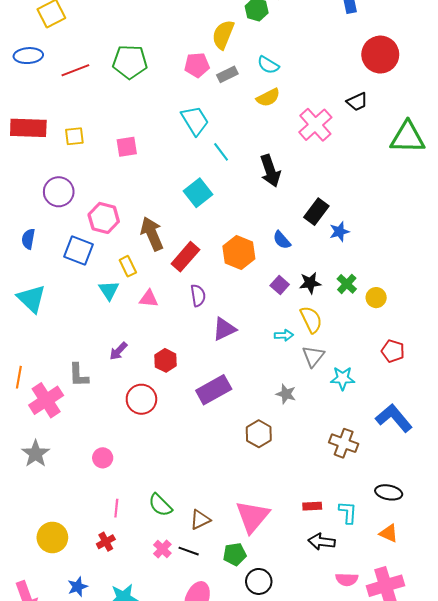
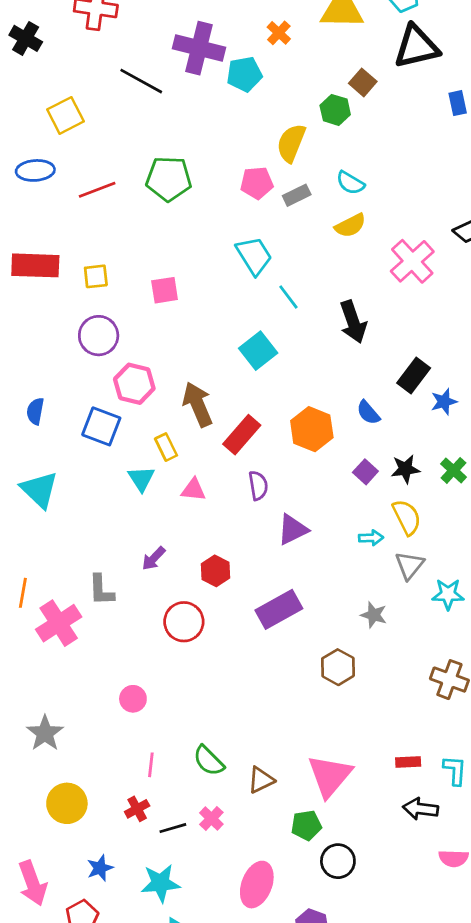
purple circle: (59, 192) -> (99, 336), moved
gray star: (36, 454) -> (45, 733), moved
black line: (189, 551) -> (173, 828), moved, turned -36

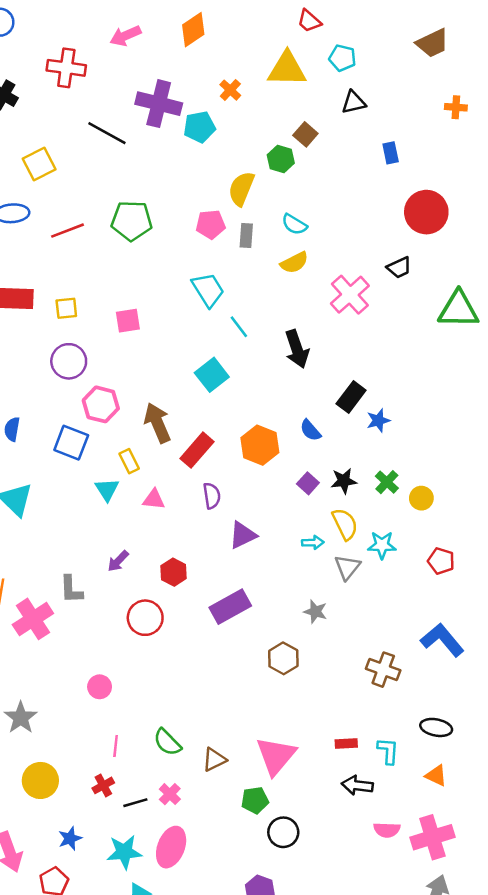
black triangle: (416, 47) -> (354, 102), size x0.6
gray rectangle: (297, 195) -> (246, 235), turned -60
cyan star: (448, 594) -> (382, 545), moved
pink ellipse: (257, 885) -> (171, 847), moved

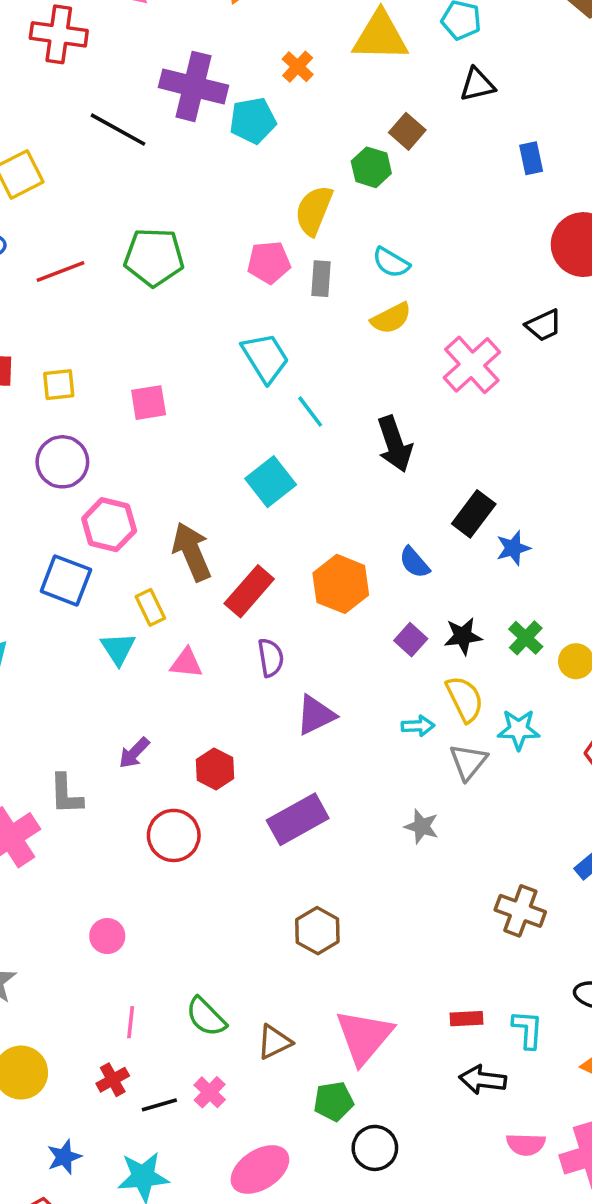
brown hexagon: (283, 658) -> (317, 931), moved
pink ellipse: (171, 847) -> (260, 1170), moved, turned 36

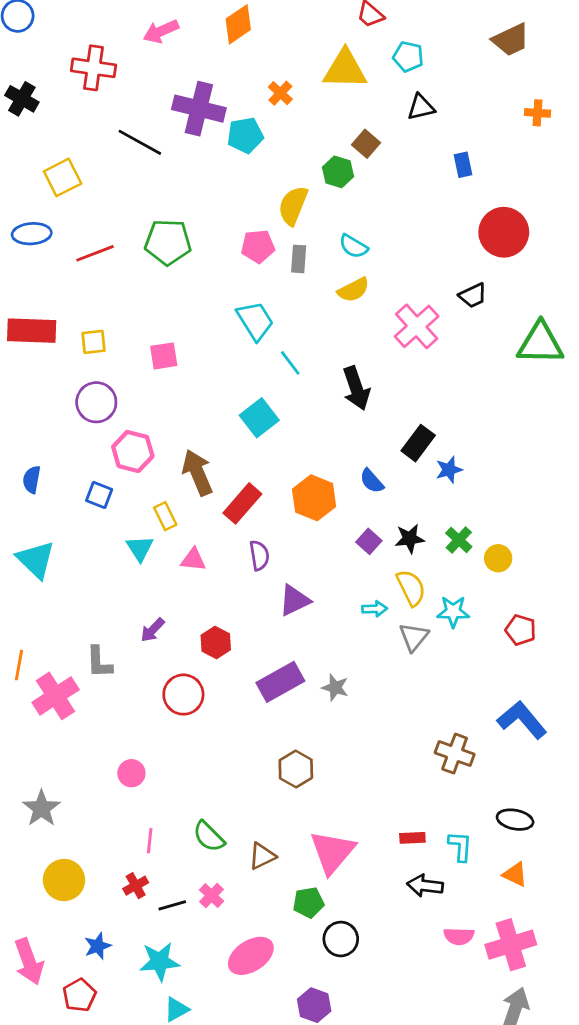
blue square: (66, 580) -> (99, 495), size x0.7
gray star: (422, 826) -> (335, 688), moved

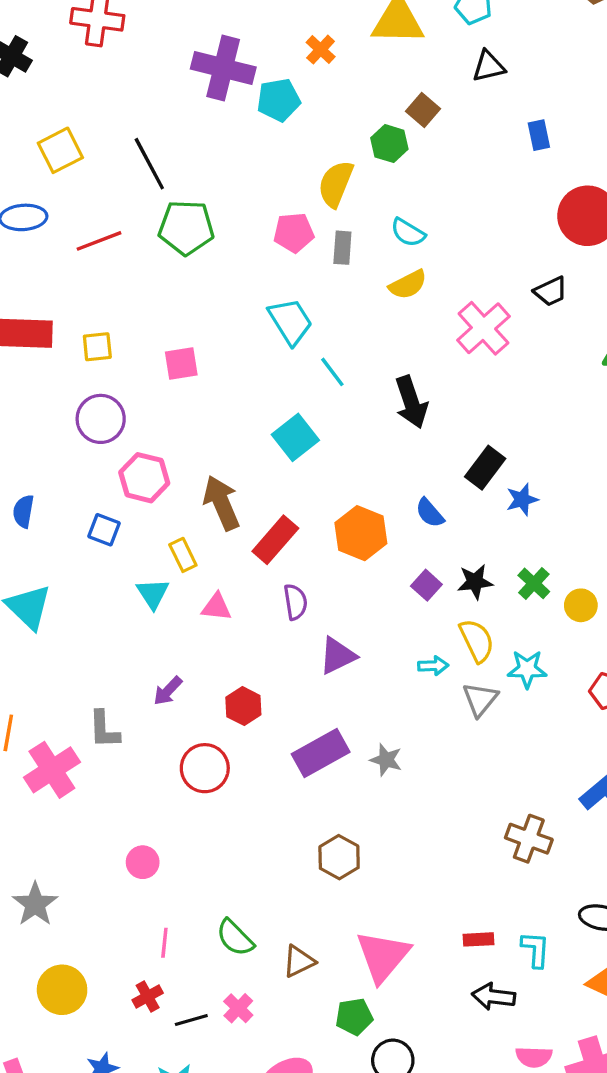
black line: (140, 142) -> (149, 164), moved, turned 33

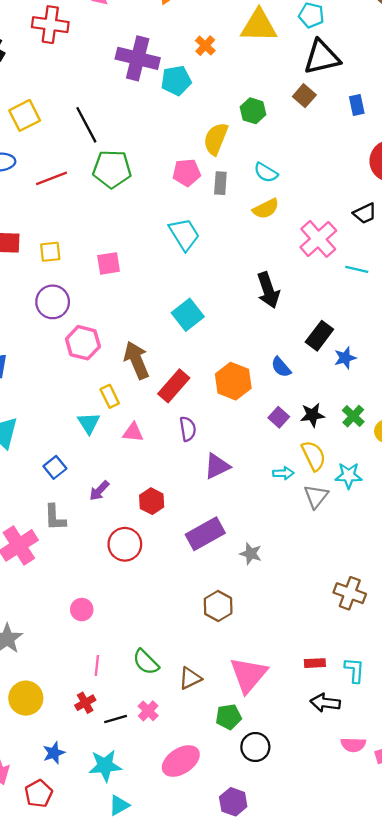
black triangle: (489, 66) -> (322, 57), size x1.6
brown square: (423, 110) -> (304, 96), moved
cyan line: (332, 372) -> (357, 269), moved, turned -40
blue square: (104, 530) -> (55, 467), moved, turned 30
gray star: (386, 760) -> (251, 554), moved

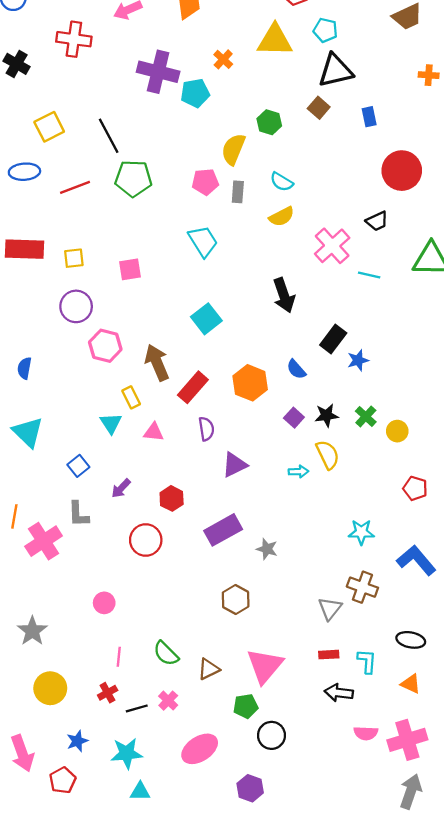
cyan star: (349, 476) -> (361, 532), moved
gray triangle: (316, 496) -> (330, 608), moved
cyan triangle: (119, 805) -> (140, 792), turned 30

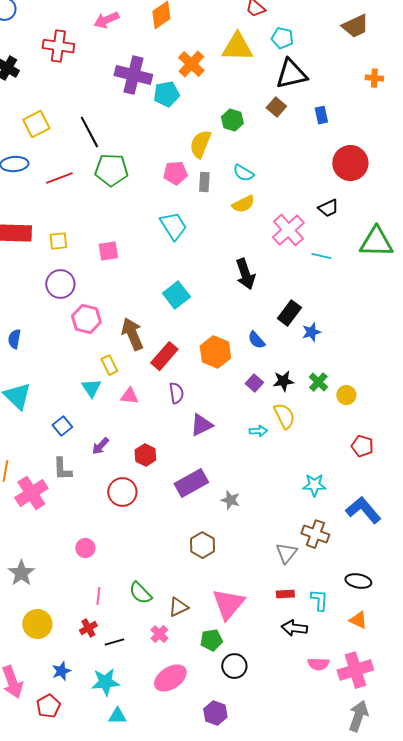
orange cross: (223, 59) -> (191, 64), size x1.5
pink cross: (168, 701) -> (159, 634), moved

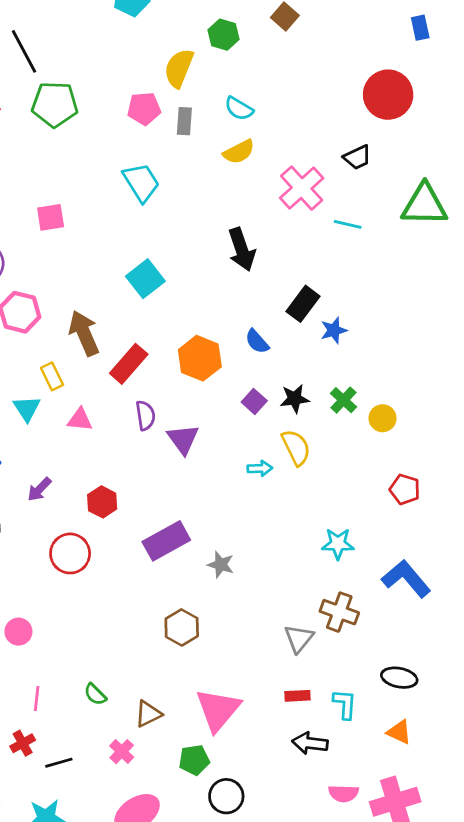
blue rectangle: (321, 115) -> (420, 28), moved
purple triangle: (201, 425) -> (183, 439), moved, turned -40
green semicircle: (140, 593) -> (95, 694), size x0.7

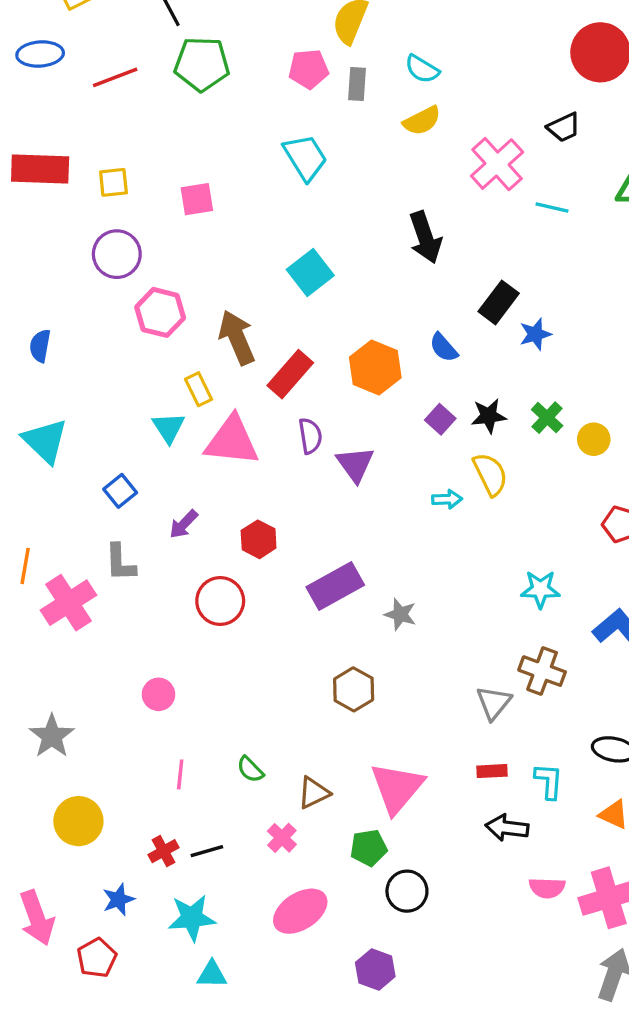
pink triangle: (80, 420) -> (232, 441), size x1.8
red cross: (23, 743) -> (163, 851), moved

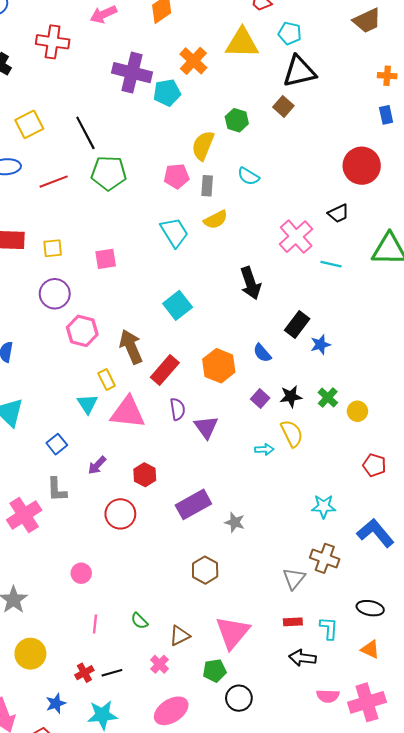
yellow semicircle: (422, 121) -> (216, 220), moved

